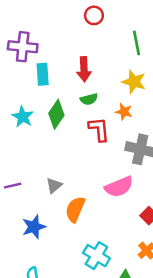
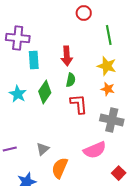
red circle: (94, 15) -> (84, 13), moved
green semicircle: (89, 99) -> (71, 80), turned -64
orange star: (124, 112) -> (108, 89), moved

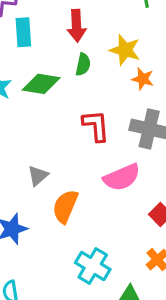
yellow star: (107, 66) -> (125, 50), moved
green diamond: (45, 92) -> (41, 84), turned 65
red L-shape: (79, 104) -> (96, 126), moved

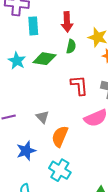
gray triangle: (38, 176) -> (42, 117), turned -32
cyan cross: (93, 266) -> (60, 170), moved

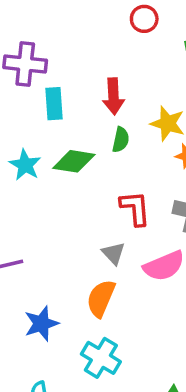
gray triangle: (42, 117) -> (114, 253), moved

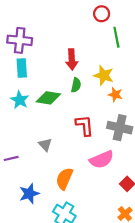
red circle: (144, 19) -> (102, 14), moved
cyan rectangle: (54, 104) -> (22, 68), moved
gray triangle: (114, 253) -> (45, 145), moved

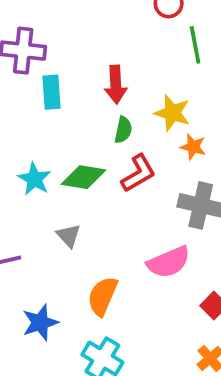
cyan rectangle: (22, 68) -> (51, 92), moved
green diamond: (48, 98) -> (84, 177), moved
cyan star: (20, 100) -> (34, 179), moved
red L-shape: (85, 125) -> (138, 173), moved, turned 65

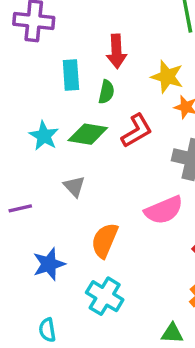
cyan rectangle: (51, 92) -> (71, 75), moved
green semicircle: (123, 130) -> (106, 92), moved

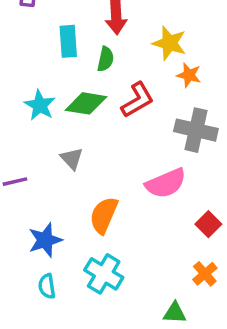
cyan semicircle: (47, 330) -> (47, 286), moved

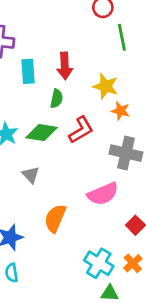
cyan rectangle: (68, 41) -> (28, 71), moved
cyan cross: (104, 274) -> (99, 263), moved

